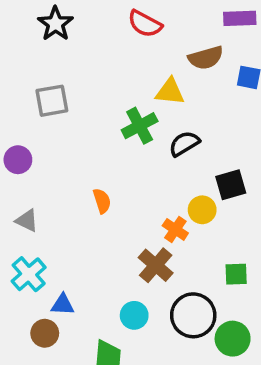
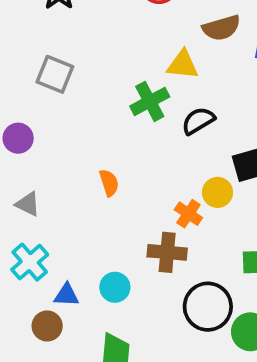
gray square: (52, 101) -> (55, 74), turned 32
brown cross: (156, 265) -> (167, 252), turned -36
cyan circle: (134, 315) -> (115, 287), moved

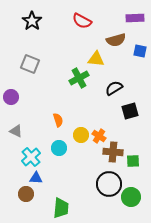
black semicircle: (198, 121) -> (114, 88), moved
yellow circle: (217, 192) -> (81, 135), moved
brown cross: (167, 252) -> (113, 152), moved
cyan cross: (30, 262) -> (31, 157), moved
cyan circle: (115, 287) -> (59, 148), moved

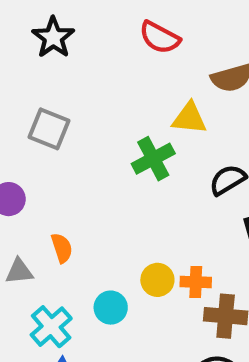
orange semicircle: (58, 120) -> (62, 248), moved
gray triangle: (16, 131) -> (19, 271), turned -32
orange cross: (99, 136) -> (196, 282), turned -32

